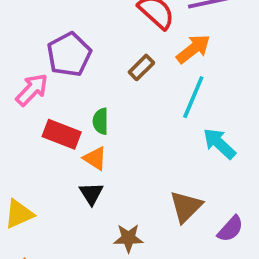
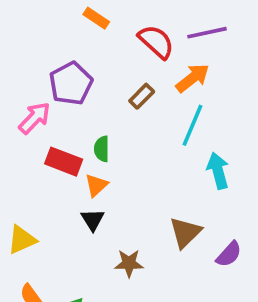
cyan arrow: (219, 144) -> (218, 171), turned 32
orange triangle: (95, 158) -> (96, 185), turned 45

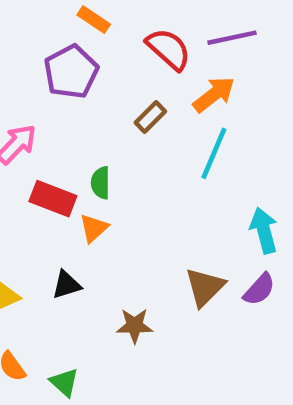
purple pentagon: (71, 83) -> (71, 72), moved
cyan arrow: (218, 171) -> (264, 230), moved
black triangle: (93, 220) -> (67, 285), moved, turned 45
purple semicircle: (229, 254) -> (259, 289), moved

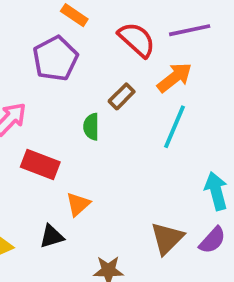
green semicircle: (101, 183) -> (91, 127), moved
orange triangle: (94, 228) -> (78, 204), moved

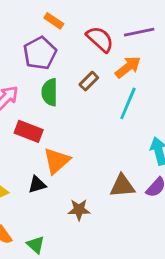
green semicircle: (91, 127) -> (50, 92), moved, size x1.4
orange triangle: (78, 204) -> (57, 161), size x1.5
brown triangle: (167, 238) -> (122, 186), turned 40

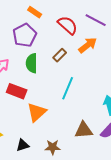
purple line: (139, 32) -> (96, 20), turned 40
cyan line: (128, 103) -> (68, 88), moved
black triangle: (37, 185) -> (23, 145), moved

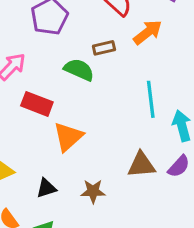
brown rectangle: (60, 55) -> (104, 48), turned 32
green semicircle: (32, 63) -> (79, 70), moved, turned 114
cyan line: (68, 88) -> (151, 99), moved, turned -30

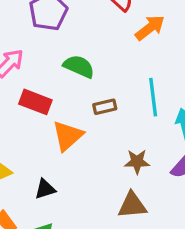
brown rectangle: (104, 48) -> (105, 107), moved
brown triangle: (141, 165) -> (132, 205), moved
brown star: (93, 191) -> (137, 162), moved

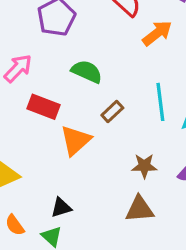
brown rectangle: (105, 107) -> (112, 112), turned -30
black triangle: (45, 189) -> (61, 208), moved

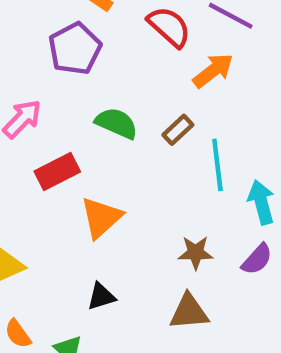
red rectangle: (44, 107) -> (57, 171), turned -48
brown rectangle: (112, 112) -> (178, 130), moved
black triangle: (61, 208) -> (101, 297), moved

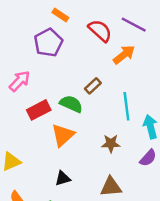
green semicircle: (117, 123) -> (71, 104), moved
brown rectangle: (178, 130) -> (93, 86), moved
brown star: (196, 253) -> (111, 144), moved

